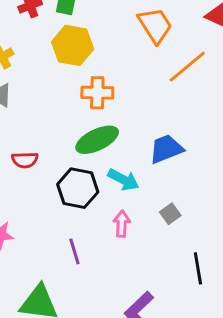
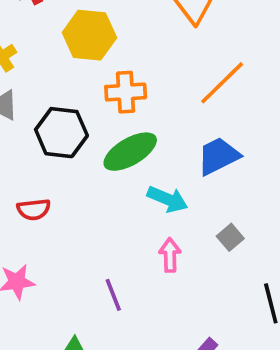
orange line: (187, 67) -> (222, 83), moved
red semicircle: (25, 160) -> (34, 209), moved
black hexagon: (78, 188) -> (61, 133), moved

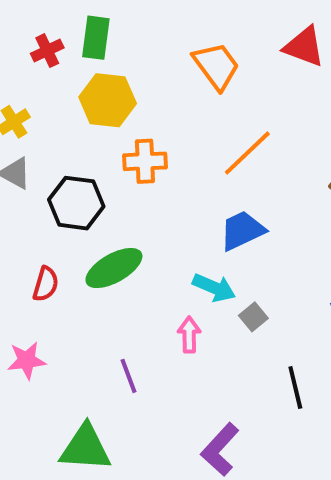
green ellipse: (130, 152) -> (114, 268), moved
cyan arrow: (167, 199) -> (214, 288), moved
red semicircle: (34, 209) -> (46, 284), turned -68

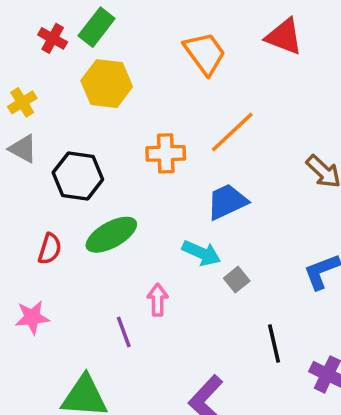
green rectangle: (96, 38) -> (97, 27), turned 30
red cross: (47, 51) -> (53, 38), turned -36
orange cross: (145, 161) -> (166, 153), moved
pink arrow: (189, 335) -> (158, 300), moved

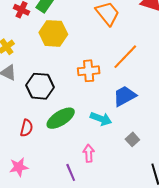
cyan arrow: (201, 253) -> (101, 119), moved

